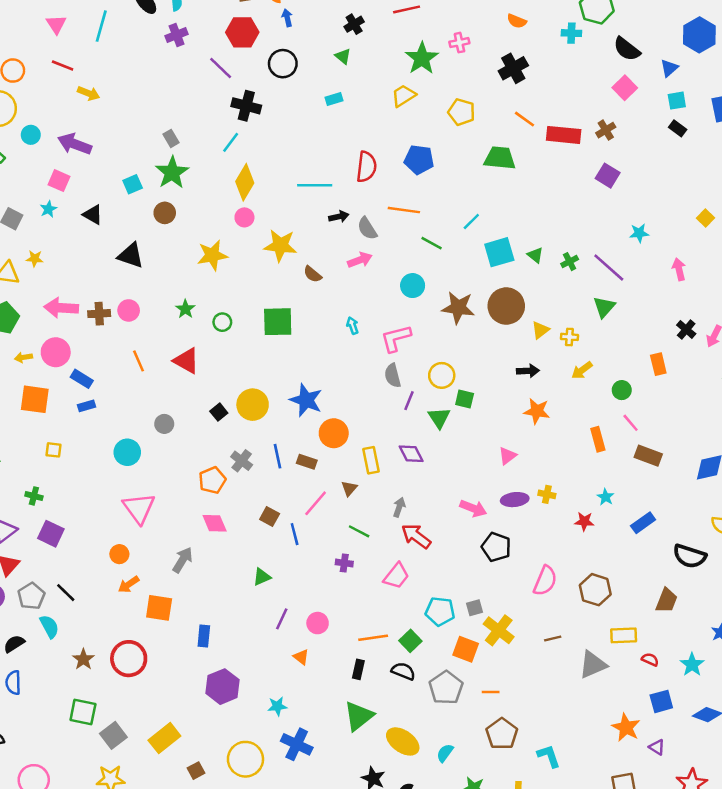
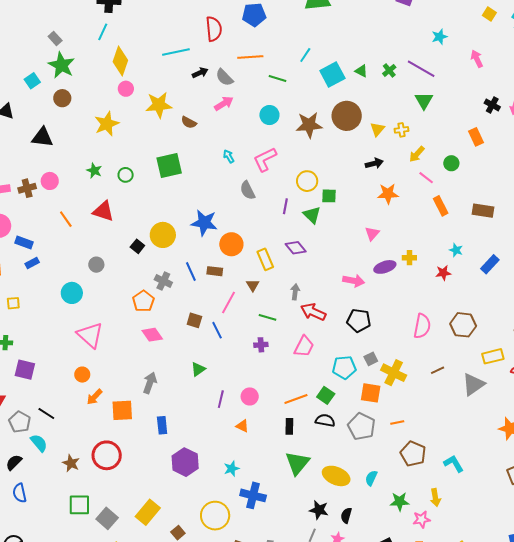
gray semicircle: (393, 376) -> (248, 190), moved
pink line: (631, 423) -> (426, 178), moved
black pentagon: (496, 547) -> (359, 320), moved
gray arrow: (183, 560) -> (150, 383), moved

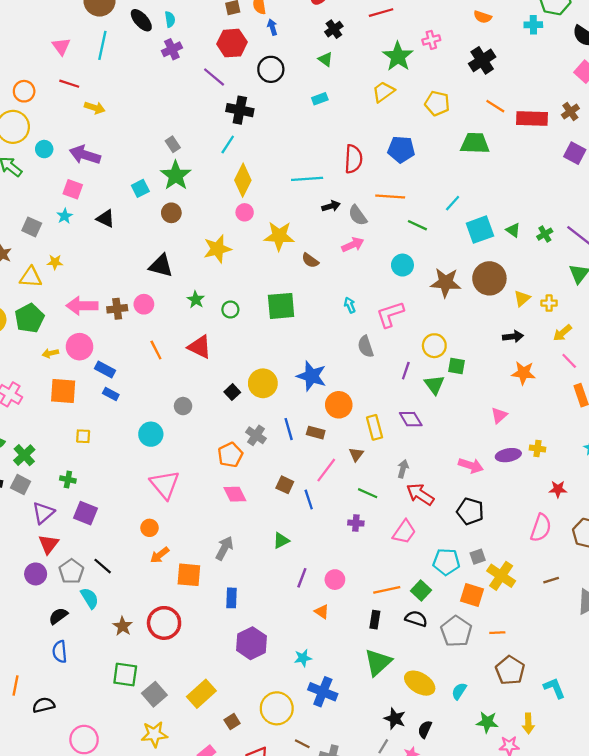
black triangle: (42, 137) -> (161, 266), moved
blue rectangle: (32, 263) -> (111, 394), turned 48
red star: (443, 273) -> (558, 489), moved

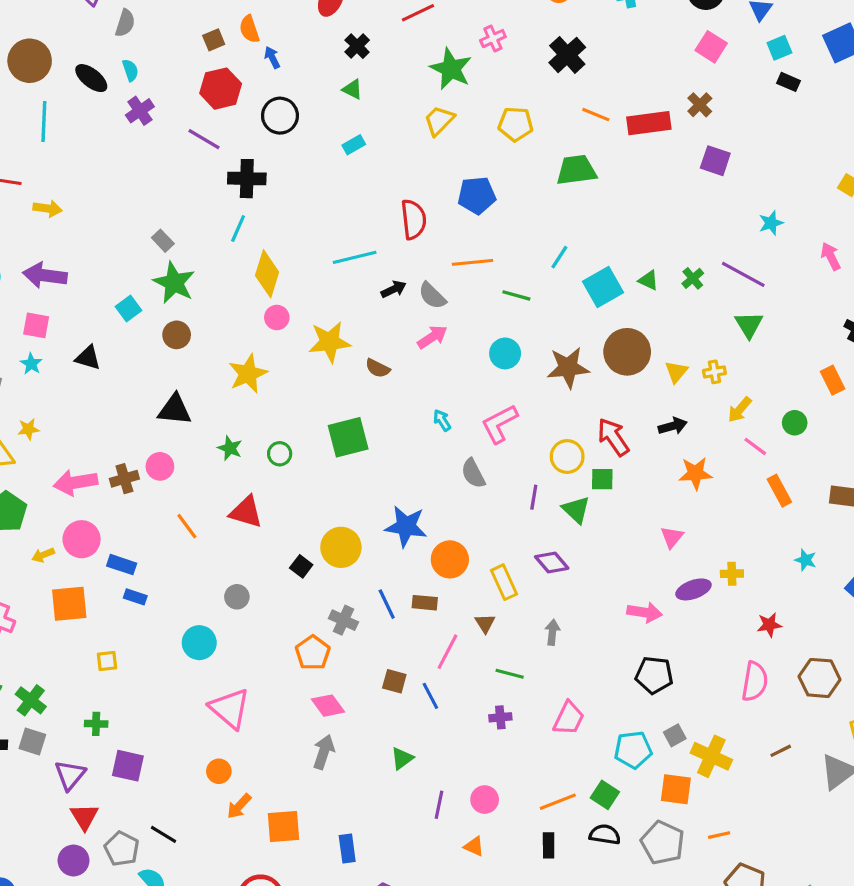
red arrow: (420, 494) -> (613, 437), moved, turned 32
gray arrow: (224, 548) -> (324, 752), moved

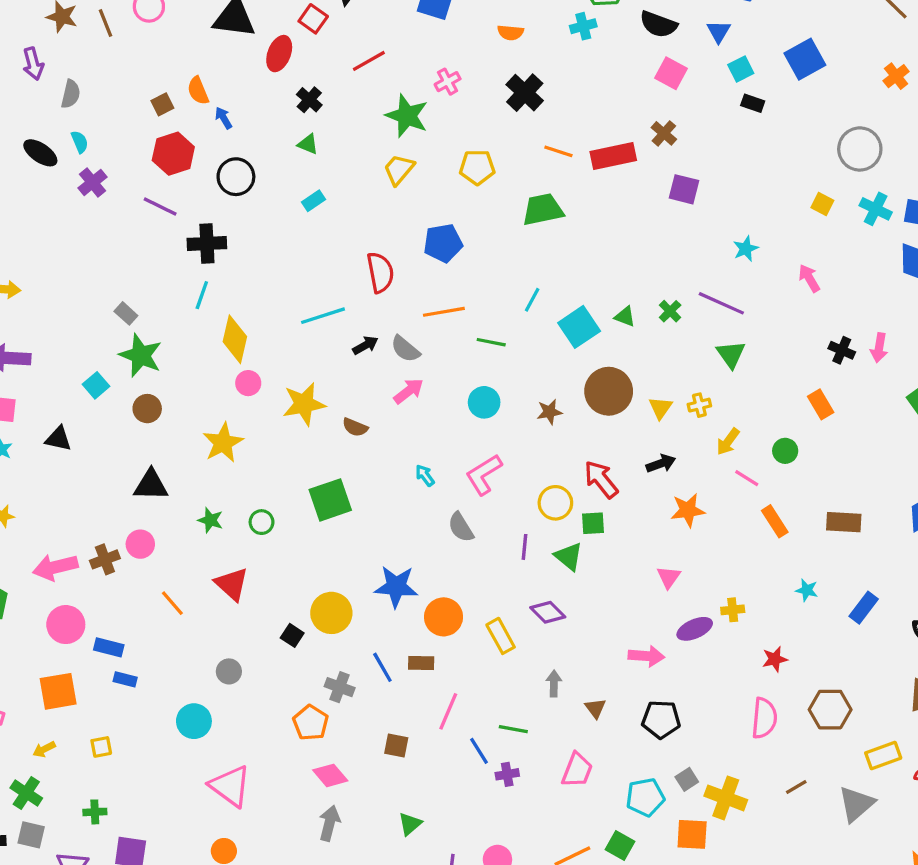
brown star: (568, 368) -> (550, 412), size x0.6
red triangle: (246, 512) -> (232, 584), turned 30
yellow arrow: (43, 555) -> (44, 749), moved
brown triangle: (485, 623) -> (595, 708), moved
blue line: (430, 696) -> (479, 751), moved

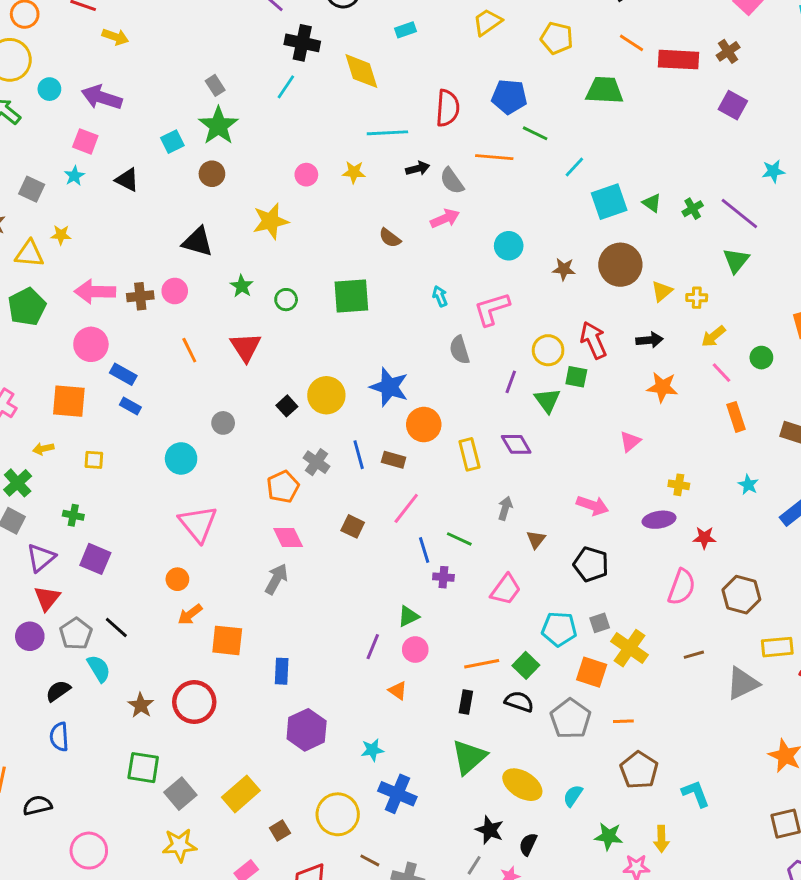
yellow diamond: (235, 339) -> (361, 71), moved, turned -45
green line: (491, 342) -> (535, 133), moved
yellow star: (304, 404) -> (354, 172), moved, size x0.6
purple ellipse: (695, 629) -> (659, 520), moved
green triangle: (410, 824) -> (408, 616), moved

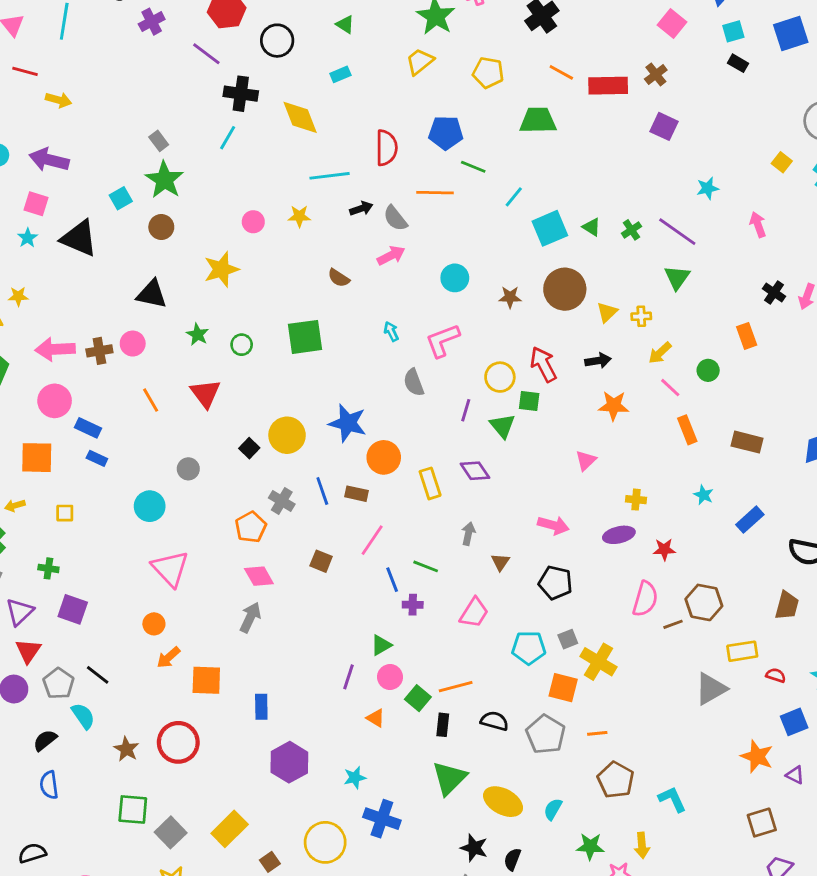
black triangle: (127, 180) -> (79, 238), size x1.6
brown line: (694, 655) -> (673, 624), moved
green square: (526, 665) -> (418, 698), moved

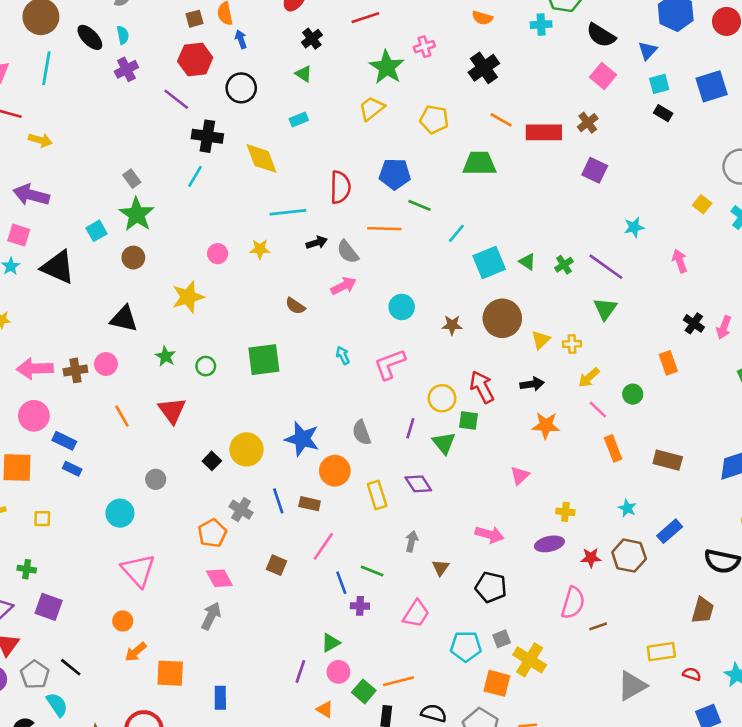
gray semicircle: (414, 382) -> (362, 433), moved
brown hexagon: (704, 602) -> (629, 556), moved

